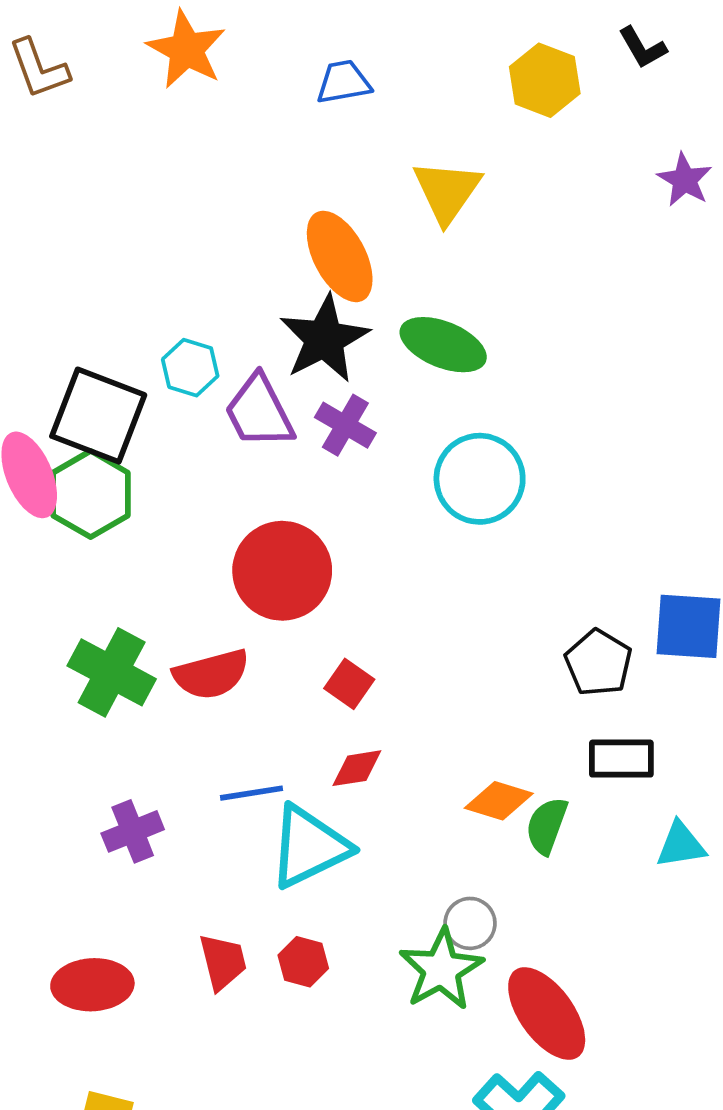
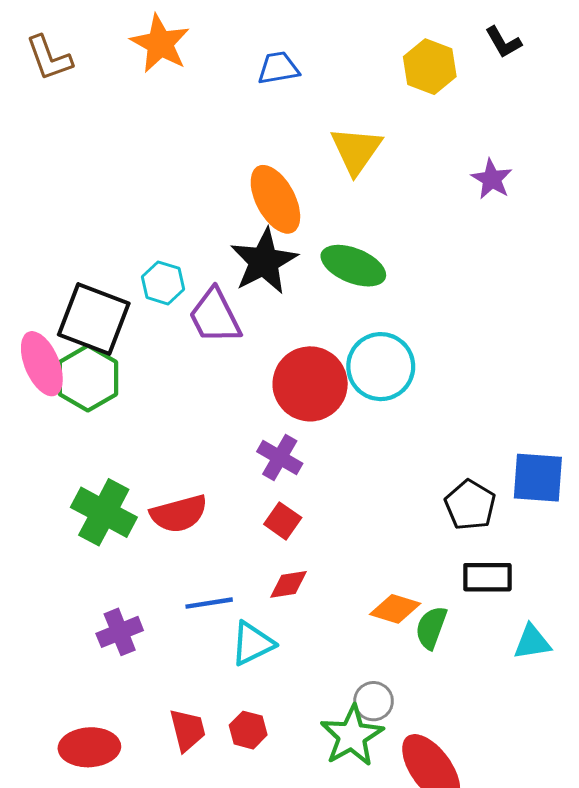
purple star: (685, 180) -> (492, 179), moved
purple cross: (345, 425) -> (280, 457), moved
red circle: (282, 571) -> (310, 384), moved
cyan triangle: (309, 847) -> (252, 643), size x0.7

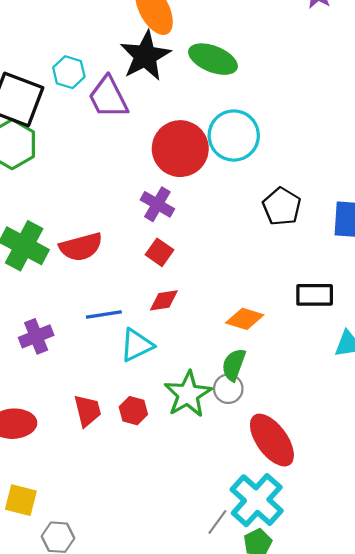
black pentagon: (470, 505) -> (282, 206), moved
green semicircle: (431, 628) -> (234, 365), moved
green star: (352, 736) -> (188, 394), moved

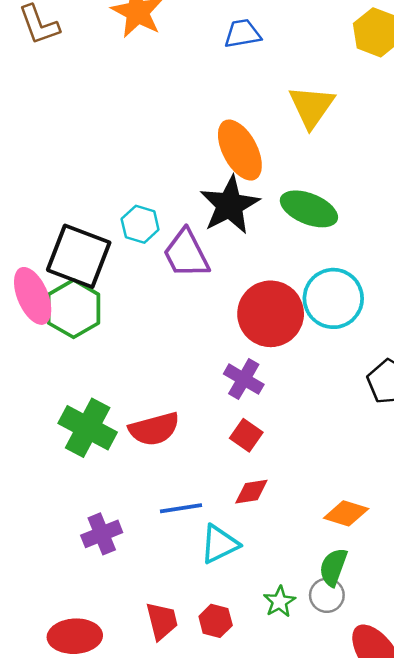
green star: (188, 394) -> (280, 602), size x0.6

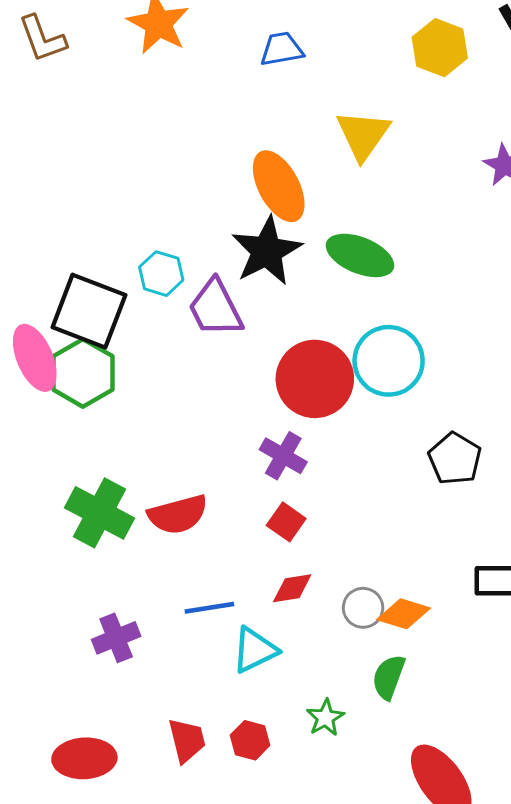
gray circle: (327, 595) -> (363, 608), moved

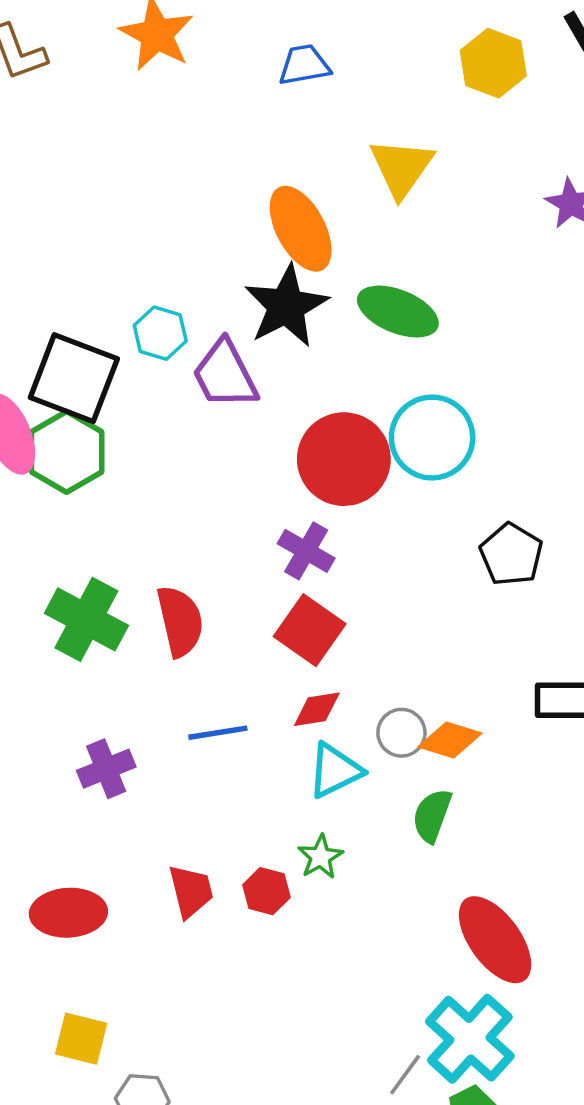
red semicircle: (178, 514) -> (180, 621), turned -88
red square: (286, 522) -> (310, 630), size x1.5
cyan triangle: (255, 650) -> (335, 771), moved
green star: (325, 718) -> (320, 857), moved

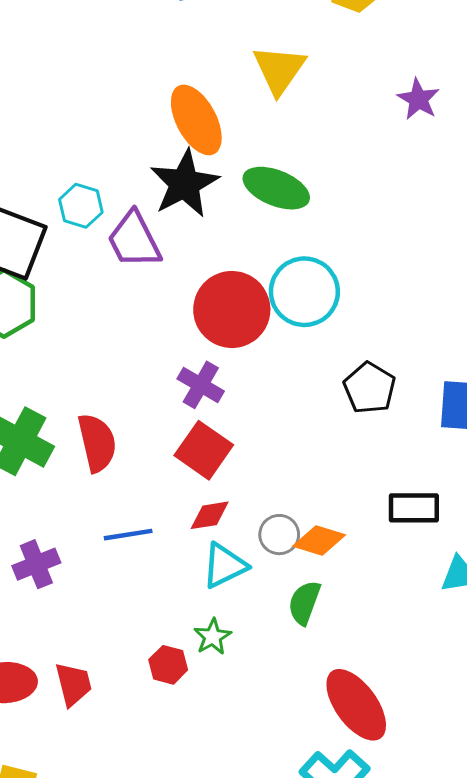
red trapezoid: (191, 891) -> (73, 684), moved

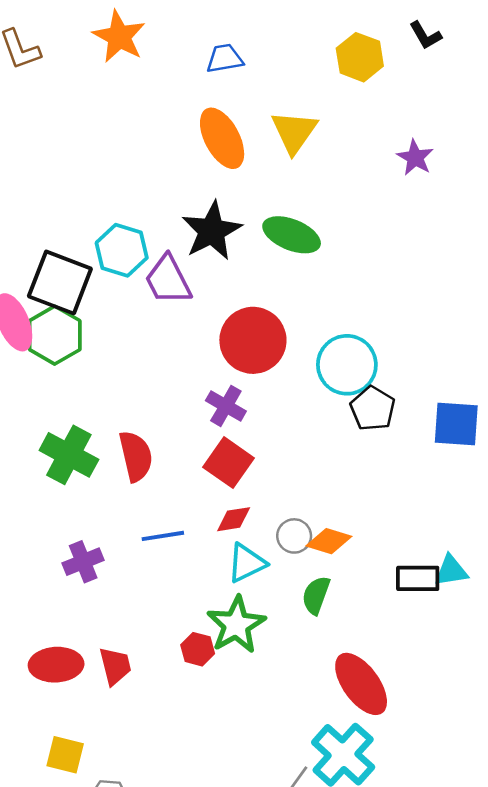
orange ellipse: (196, 120) -> (222, 138), moved
cyan hexagon: (81, 206) -> (122, 250), size x1.4
cyan circle: (304, 292) -> (347, 365), moved
black rectangle: (414, 508) -> (418, 578), moved
green star: (213, 637) -> (236, 625), size x1.8

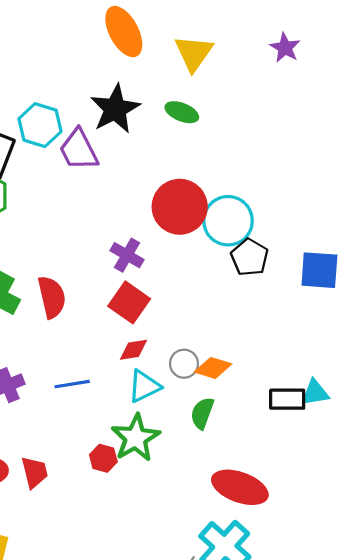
yellow triangle: (294, 132) -> (194, 53), moved
green ellipse: (292, 235) -> (182, 112), size x0.7
red circle: (253, 340) -> (180, 207), moved
blue line: (163, 536) -> (72, 384), moved
red ellipse: (361, 684) -> (240, 487), turned -34

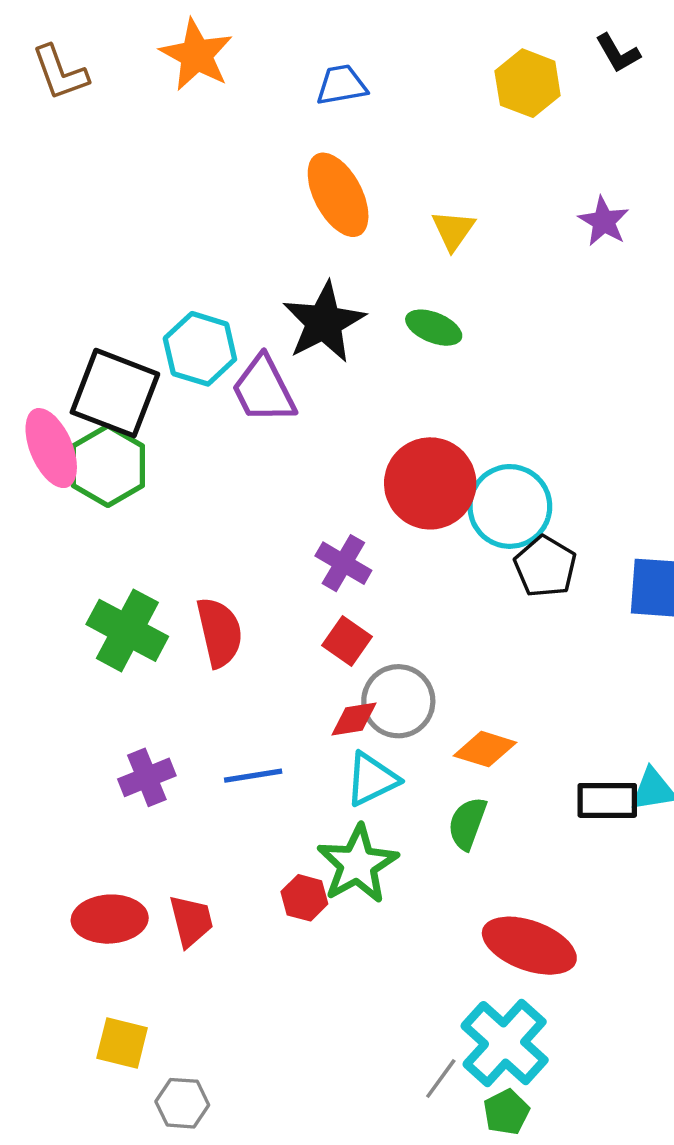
yellow triangle: (194, 53) -> (453, 230), size x0.7
red square: (129, 302) -> (347, 641), size x0.7
gray circle: (184, 364) -> (398, 701), moved, size x1.5

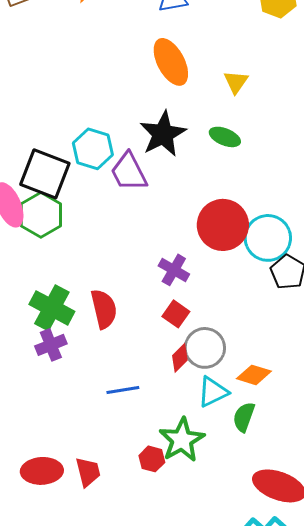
red diamond: (354, 719) -> (180, 358), turned -36
purple cross: (147, 777) -> (51, 345), moved
cyan triangle: (372, 779) -> (213, 392), moved

